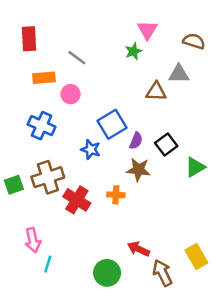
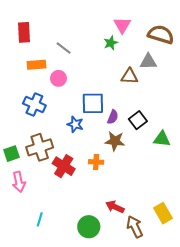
brown semicircle: (194, 41) -> (161, 34), size x1.4
blue square: (112, 124) -> (93, 103), turned 30
green triangle: (195, 167) -> (162, 139), turned 36
pink arrow: (33, 240) -> (19, 182), moved

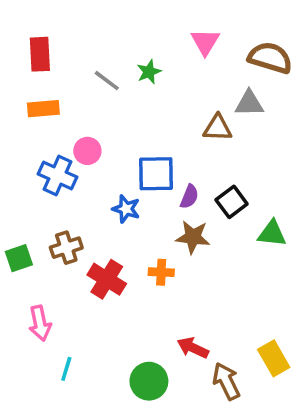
green star: (111, 43) -> (149, 72), moved
orange rectangle: (37, 65) -> (43, 109), moved
pink circle: (58, 78) -> (87, 151), moved
brown cross: (40, 147) -> (66, 248), size x0.7
pink arrow: (19, 182) -> (40, 323), moved

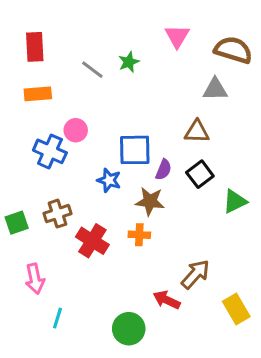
brown triangle: (217, 128) -> (197, 132), moved
green triangle: (272, 234) -> (235, 201), turned -32
brown star: (193, 237) -> (150, 201), moved
brown arrow: (226, 381) -> (195, 274), moved, turned 68

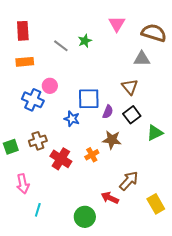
brown triangle: (197, 132) -> (130, 87), turned 48
brown star: (150, 201) -> (112, 140), moved
orange cross: (139, 235) -> (92, 155), turned -32

